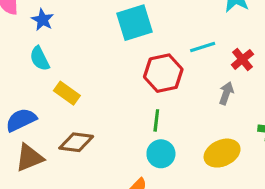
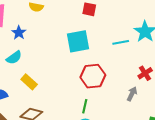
cyan line: (203, 47) -> (121, 42), moved
cyan semicircle: (40, 59) -> (14, 58), turned -105

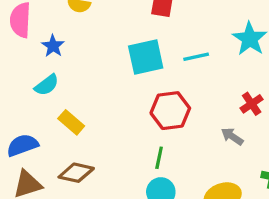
cyan line: (121, 42) -> (196, 57), moved
gray arrow: (132, 94) -> (232, 136), turned -80

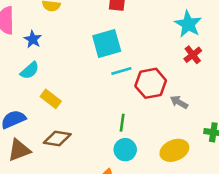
cyan line: (196, 57) -> (121, 71), moved
red cross: (252, 104) -> (193, 55), moved
red hexagon: (170, 111) -> (151, 83), moved

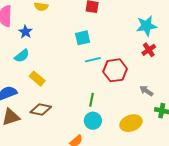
cyan star: (188, 24) -> (146, 26), turned 30
cyan square: (107, 44) -> (83, 38), size x0.7
gray arrow: (179, 102) -> (146, 91), moved

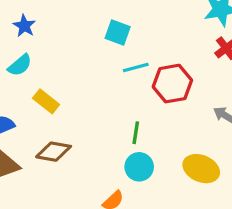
cyan square: (83, 38) -> (118, 33), turned 35
yellow ellipse: (131, 123) -> (201, 169), turned 45

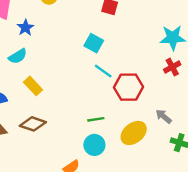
cyan line: (136, 67) -> (103, 71), turned 42
green line: (136, 133) -> (96, 119), turned 63
yellow ellipse: (201, 169) -> (134, 133), moved, turned -70

